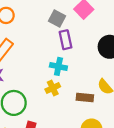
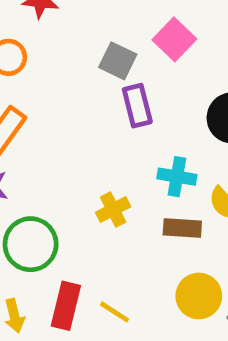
cyan cross: (58, 66) -> (177, 177), moved

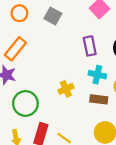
gray square: (118, 61) -> (53, 16), moved
purple rectangle: (137, 106) -> (90, 46), moved

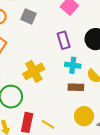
yellow cross: (66, 89) -> (34, 71), moved, size x1.5

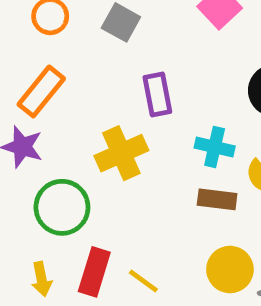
purple rectangle: (64, 40) -> (157, 94), moved

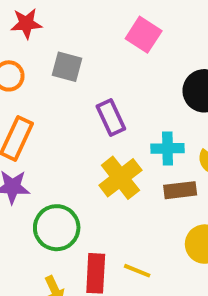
yellow cross: (121, 153) -> (120, 178), moved

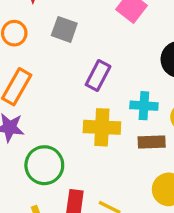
purple rectangle: (111, 118) -> (98, 76), turned 48
yellow cross: (120, 178) -> (102, 127), turned 36

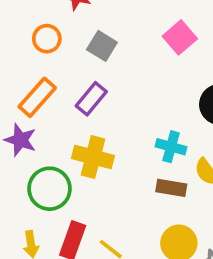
purple rectangle: (98, 76) -> (91, 99), moved
yellow cross: (102, 127) -> (93, 157), moved

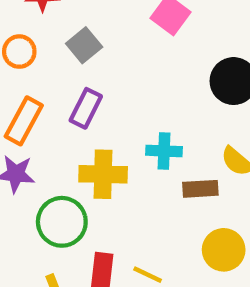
gray square: (102, 46) -> (84, 45), turned 32
cyan cross: (171, 147) -> (164, 151), moved

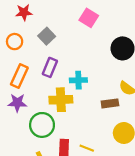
cyan cross: (164, 151) -> (78, 80), moved

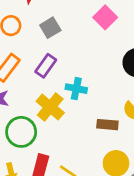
yellow cross: (61, 100) -> (50, 107), turned 30

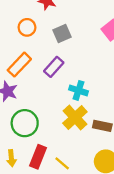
yellow cross: (50, 107) -> (75, 117), moved

